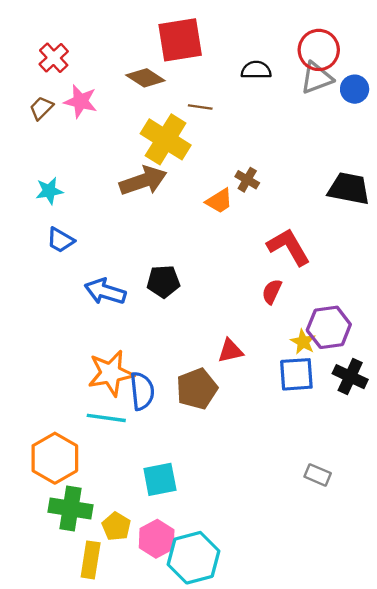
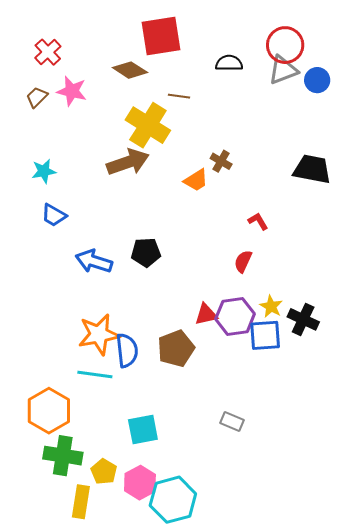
red L-shape: (289, 247) -> (258, 221), size x0.5
purple hexagon: (329, 327) -> (235, 316), moved
black cross: (350, 377) -> (303, 319), moved
gray rectangle: (318, 475) -> (232, 422), moved

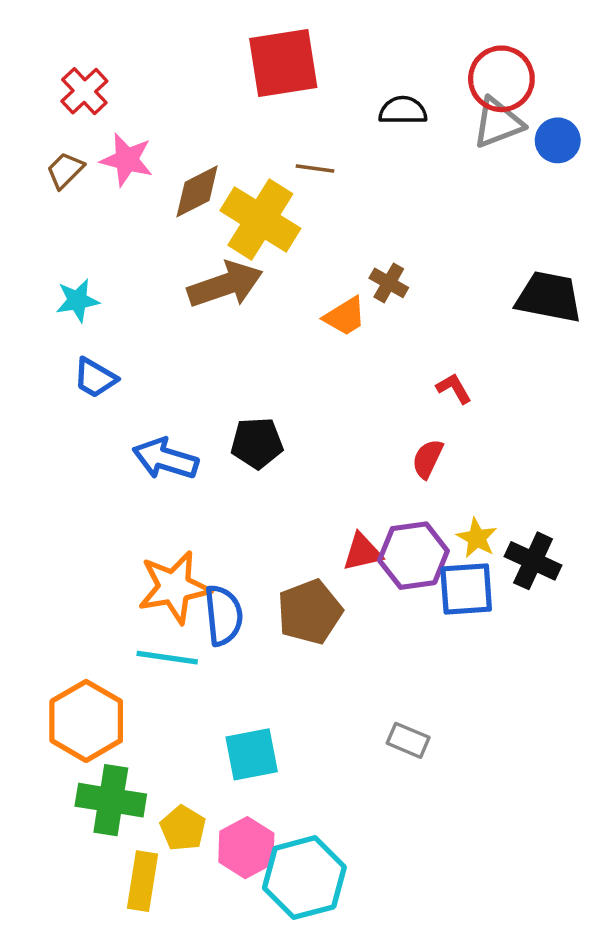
brown diamond: (130, 70) -> (197, 191), moved, turned -60

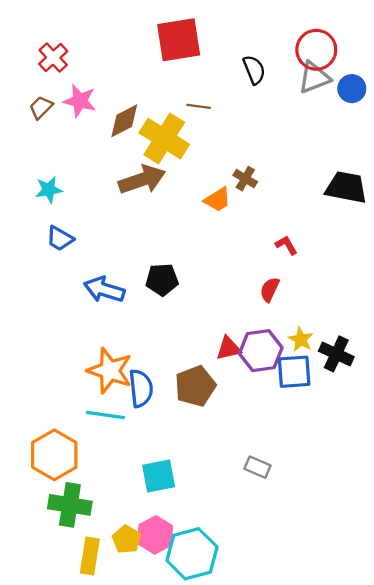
black semicircle: (403, 110) -> (254, 70), turned 68
orange star: (174, 587) -> (110, 371), turned 30
yellow pentagon: (183, 828) -> (126, 539), moved

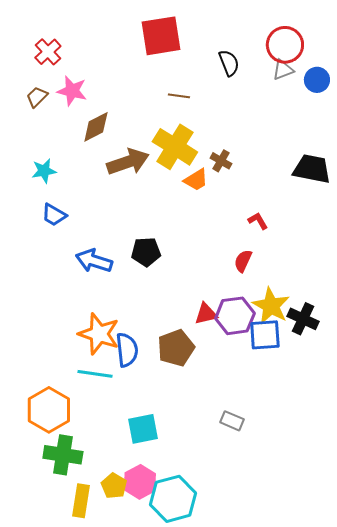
gray triangle: (314, 78) -> (283, 70), size x0.7
brown diamond: (124, 121) -> (96, 127), moved
yellow cross: (164, 139) -> (175, 147), moved
yellow star: (301, 340) -> (271, 306), size x1.6

